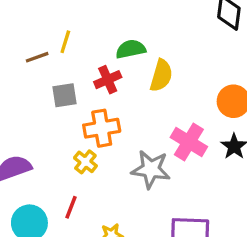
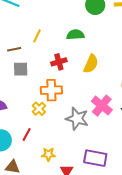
green semicircle: (131, 49) -> (75, 35), moved
brown line: (37, 57) -> (14, 49), moved
gray square: (64, 95) -> (21, 69), moved

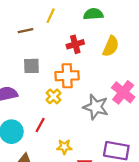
gray square: (21, 69) -> (31, 66), moved

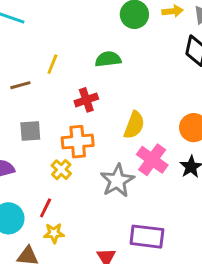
yellow semicircle: (111, 46) -> (134, 125), moved
gray star: (96, 107) -> (117, 181), turned 30
yellow star: (64, 147) -> (54, 233), moved

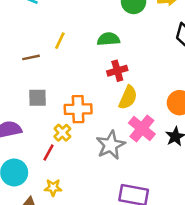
red cross: (86, 100) -> (117, 71), moved
red line: (46, 208) -> (48, 153), moved

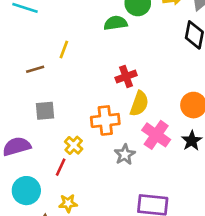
green semicircle: (108, 39) -> (116, 23), moved
orange cross: (78, 109) -> (105, 120), moved
gray star: (111, 145) -> (125, 155), size x0.7

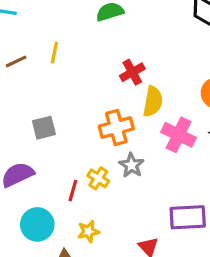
brown line: (35, 69) -> (16, 61), moved
yellow cross: (74, 145) -> (98, 178), moved
gray star: (125, 155) -> (132, 165), moved

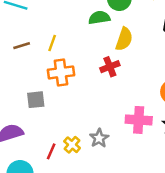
yellow semicircle: (153, 101) -> (124, 39), moved
orange cross: (116, 128) -> (61, 72), moved
pink cross: (179, 135) -> (139, 120), turned -30

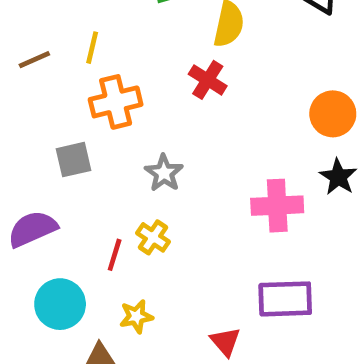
red cross: (110, 67) -> (208, 80), turned -30
pink cross: (139, 120) -> (277, 206), moved
gray star: (99, 138) -> (164, 173), moved

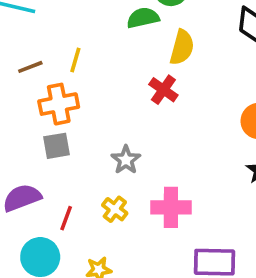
orange cross: (116, 102) -> (59, 104), moved
pink cross: (277, 206) -> (171, 207), moved
red line: (115, 255) -> (66, 218), moved

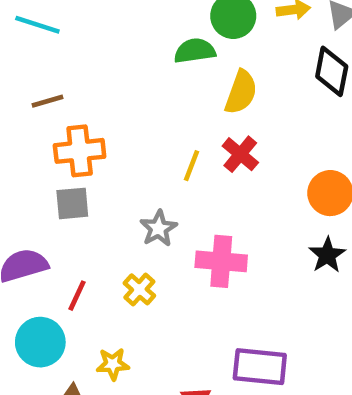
yellow line: (75, 60) -> (191, 166), moved
red cross: (163, 90) -> (240, 154), moved
pink cross: (171, 207) -> (221, 261), moved

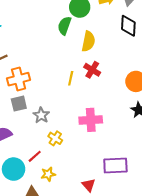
green semicircle: (195, 51) -> (64, 26), turned -54
gray star: (158, 228) -> (41, 115), moved
red line: (77, 296) -> (35, 156), moved, turned 32

